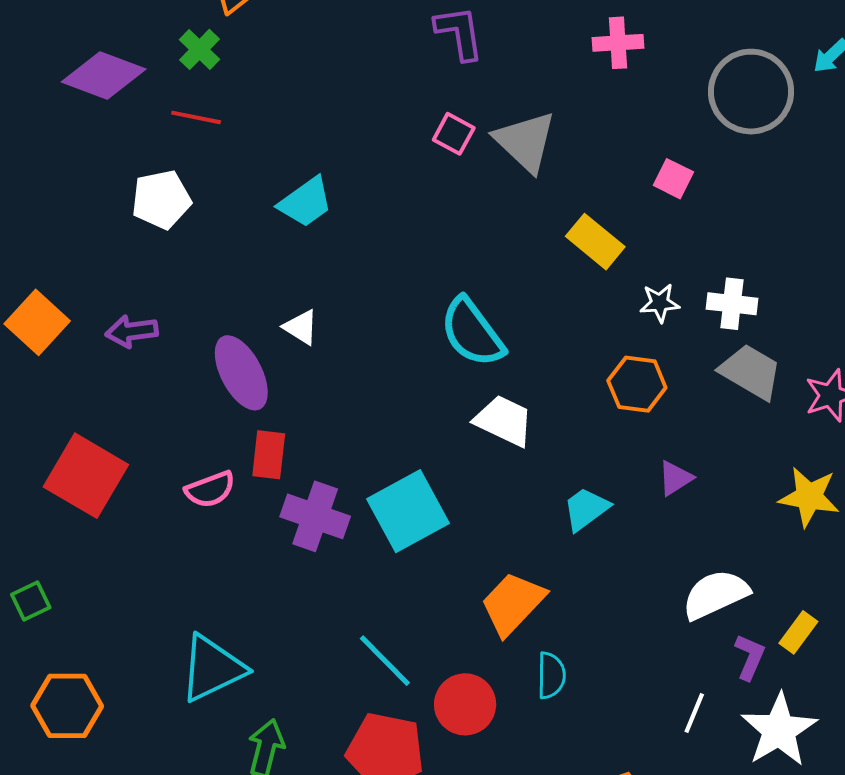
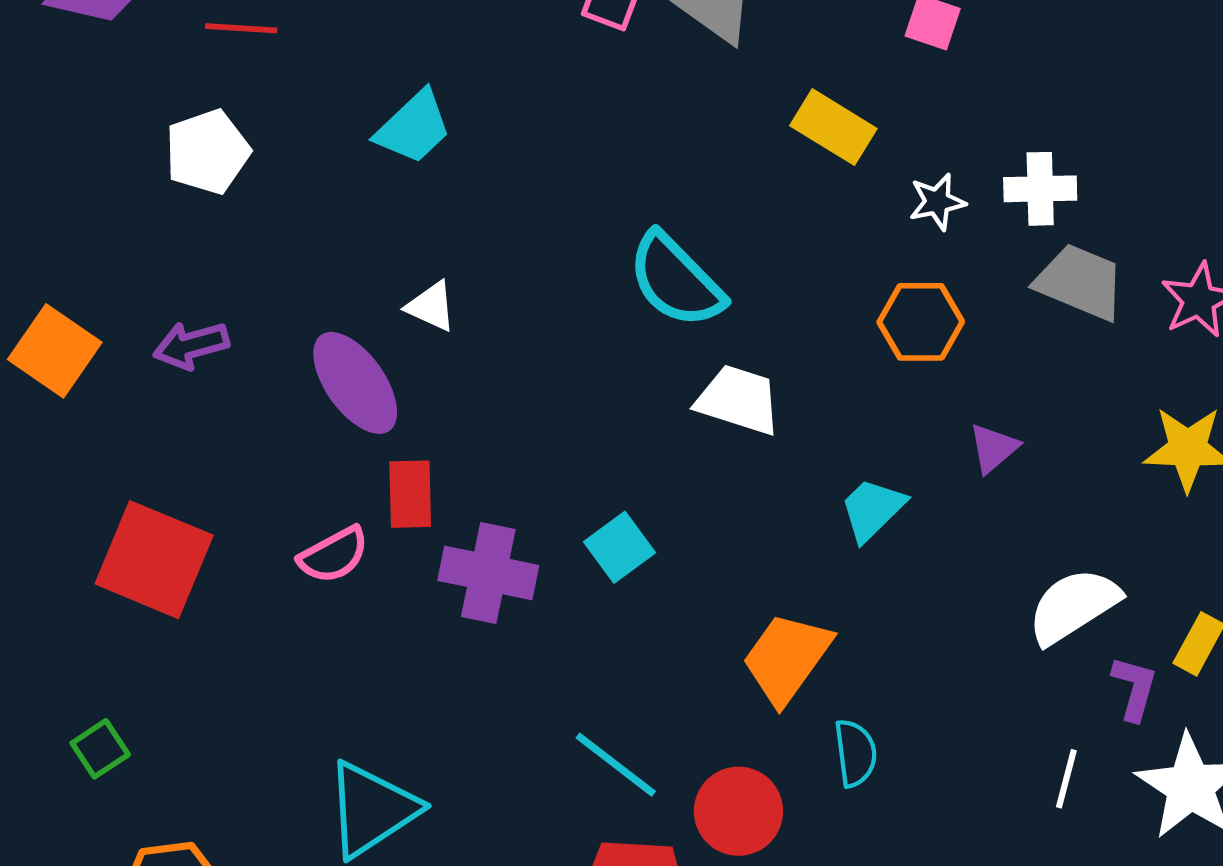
cyan square: (408, 511) -> (620, 547), size x0.6

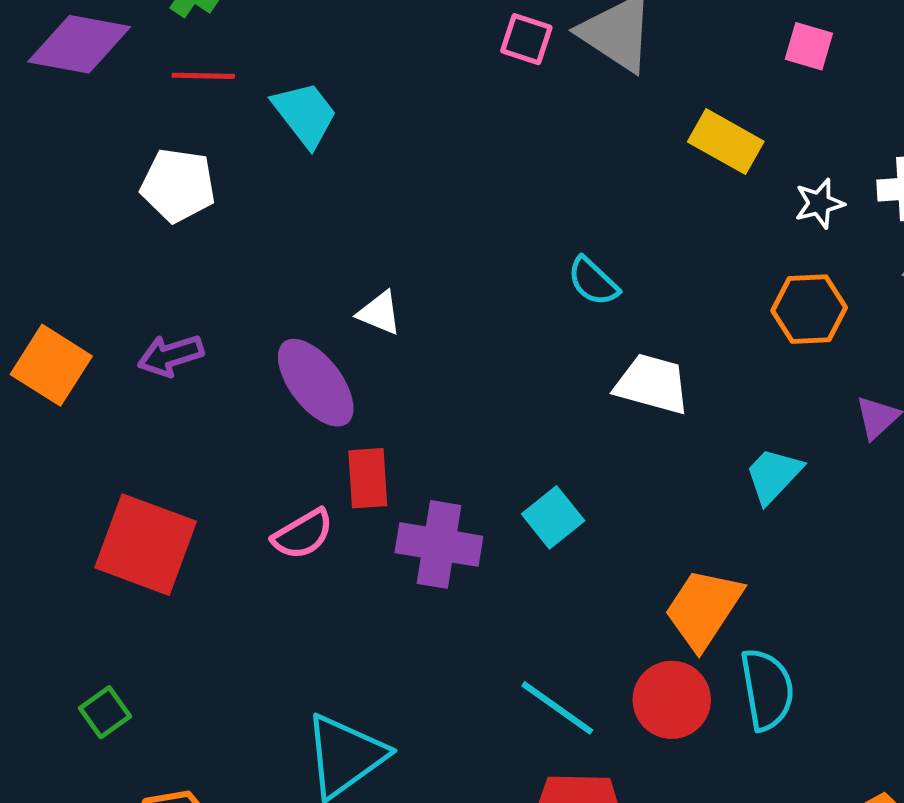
cyan trapezoid: (414, 127) -> (305, 114), moved, turned -82
white pentagon: (207, 152) -> (178, 185), turned 30
cyan semicircle: (676, 280) -> (593, 281), size x0.6
cyan semicircle: (855, 753) -> (767, 689), size x1.4
red circle: (738, 811) -> (672, 700), moved

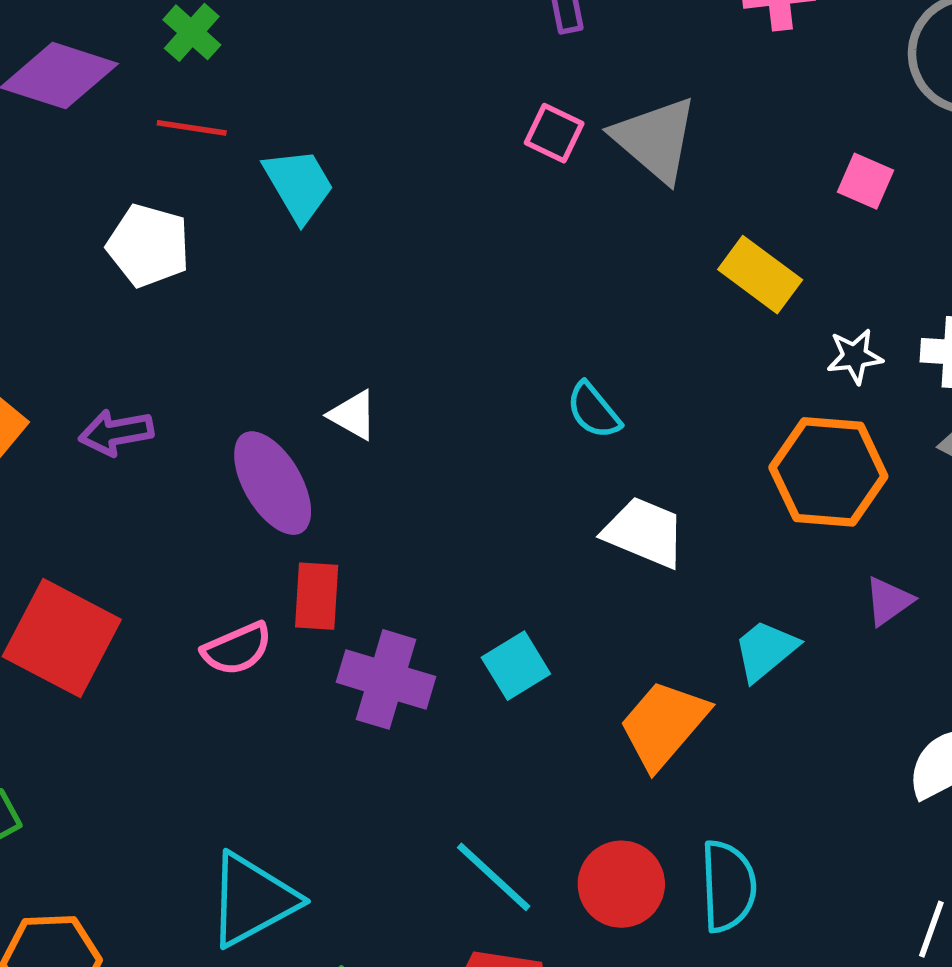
orange hexagon: (809, 309) -> (828, 472), size x1.4
orange trapezoid: (703, 609) -> (664, 724), moved

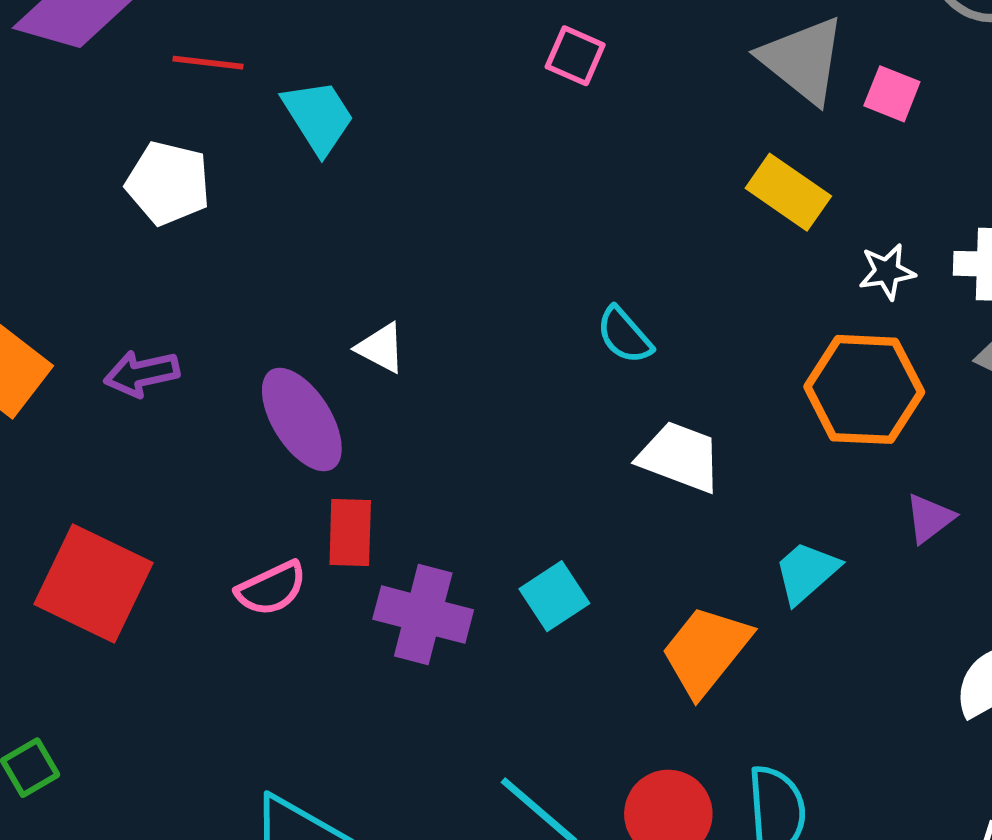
gray triangle: (655, 139) -> (803, 60), moved

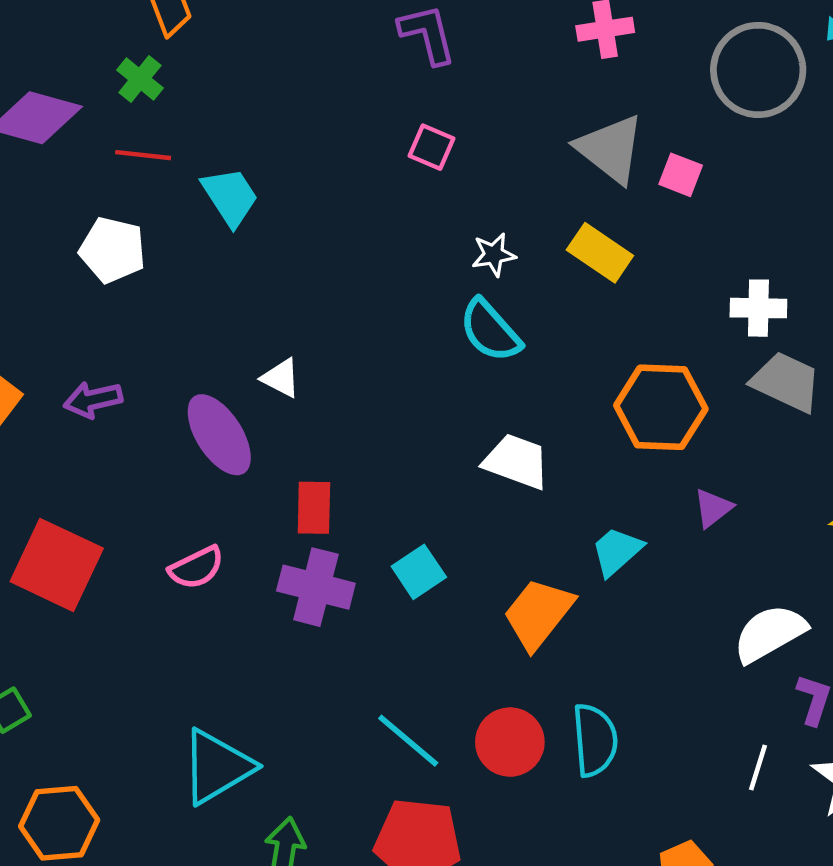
white star: (887, 272) -> (494, 255), moved
cyan semicircle: (624, 335) -> (490, 331), moved, size x1.4
red rectangle: (350, 533) -> (314, 508), moved

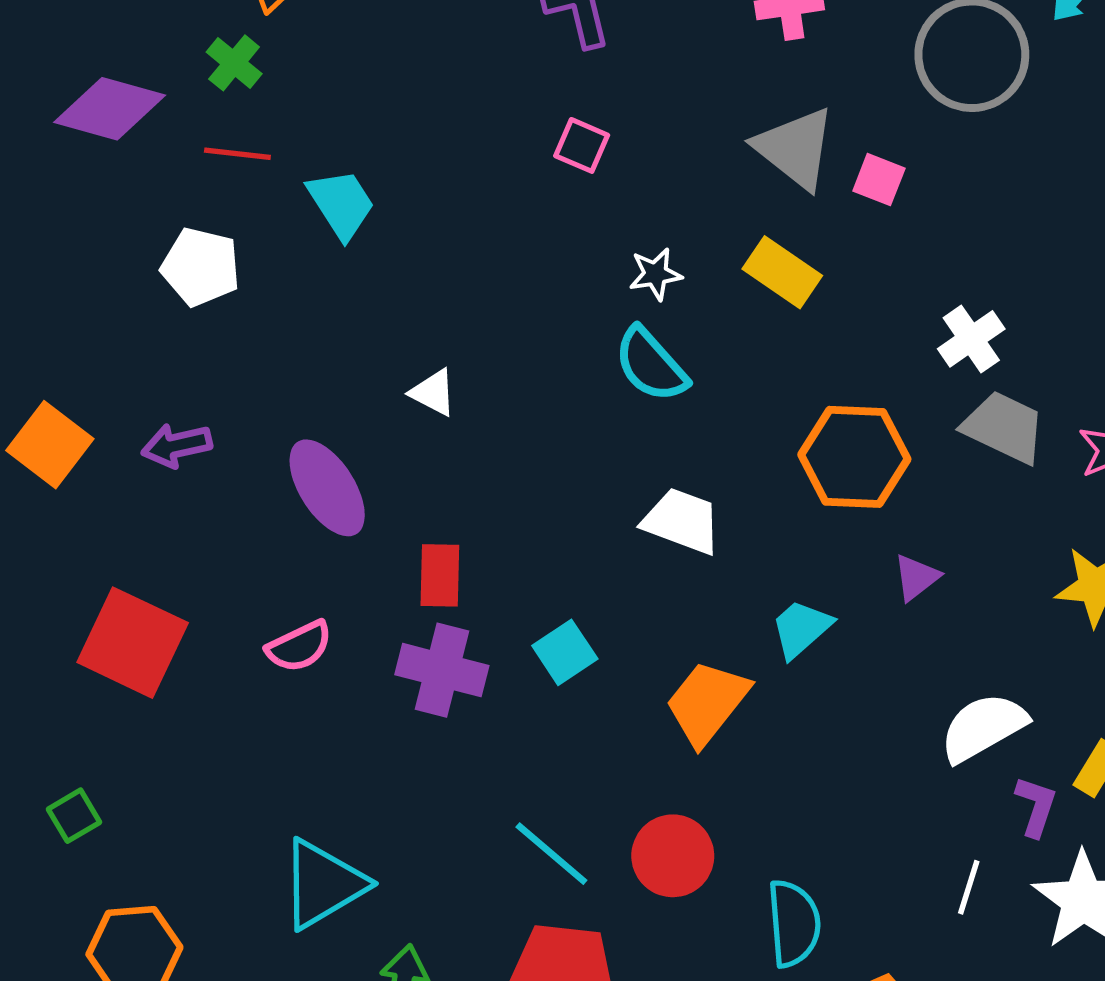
white cross: (758, 308) -> (971, 339), turned -36
white triangle: (281, 378) -> (433, 393), moved
cyan semicircle: (595, 740) -> (794, 923), moved

